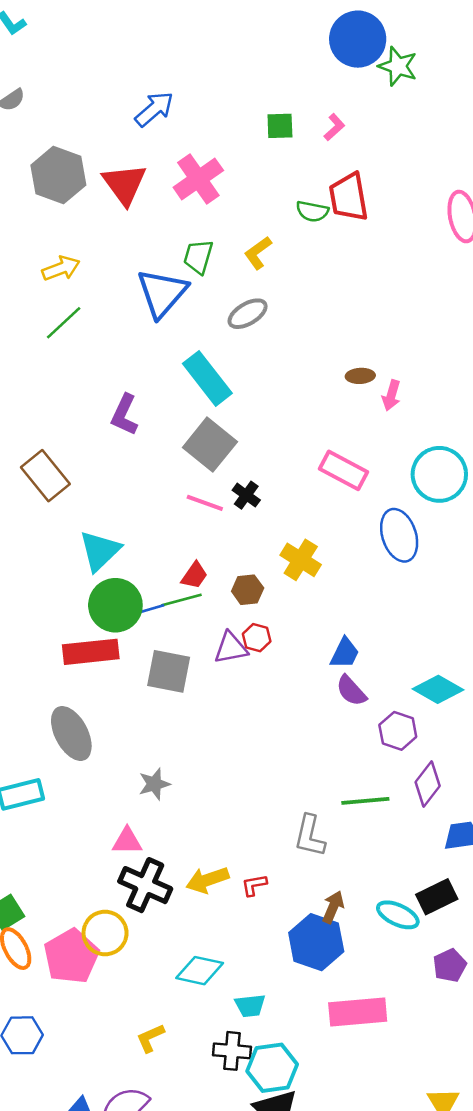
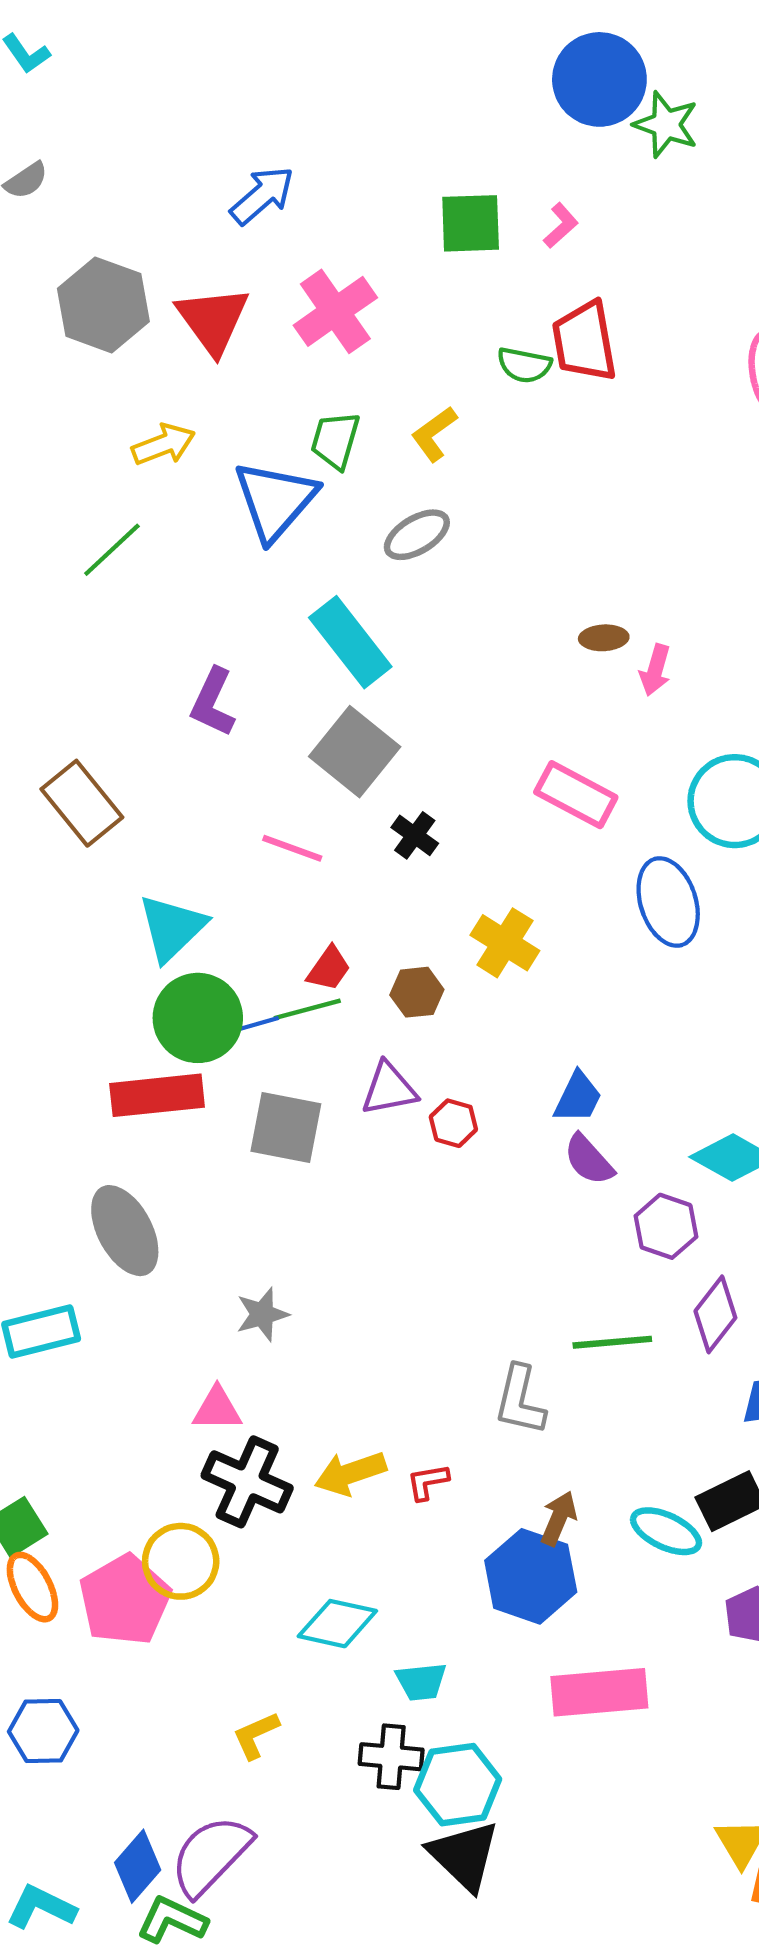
green square: (280, 126) -> (471, 223), size x1.4
yellow arrow: (61, 268) -> (163, 445), moved
pink line: (205, 503) -> (292, 848), moved
red hexagon: (257, 638) -> (453, 1123), moved

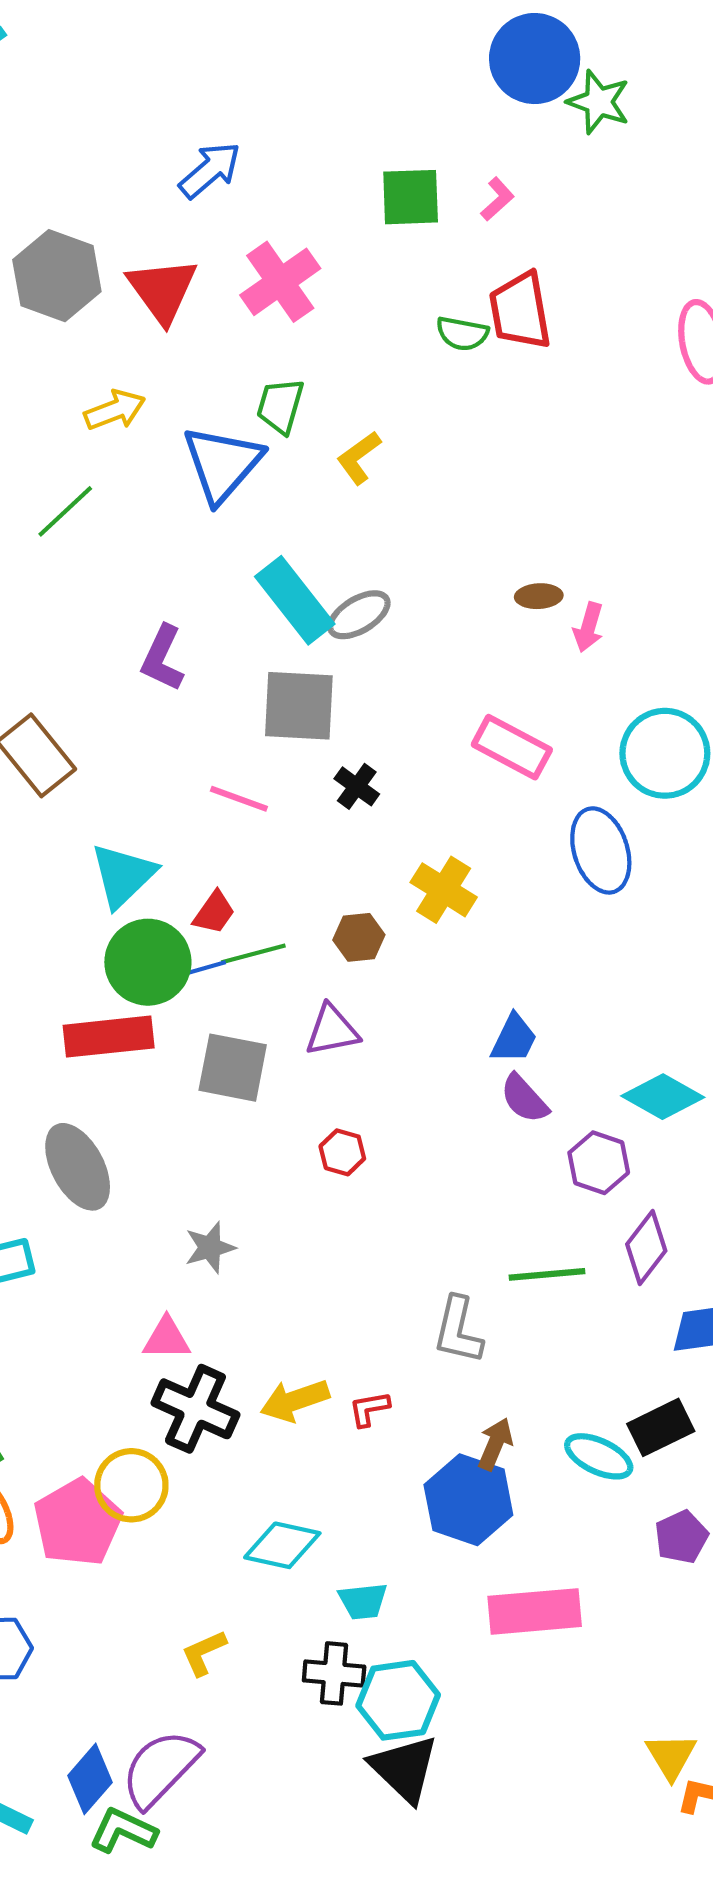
yellow L-shape: (434, 434) -> (359, 458), moved
gray ellipse: (417, 535) -> (359, 615), moved
gray square: (355, 752) -> (299, 706), turned -36
red trapezoid: (329, 969) -> (214, 913), moved
red hexagon: (453, 1123) -> (342, 1152), moved

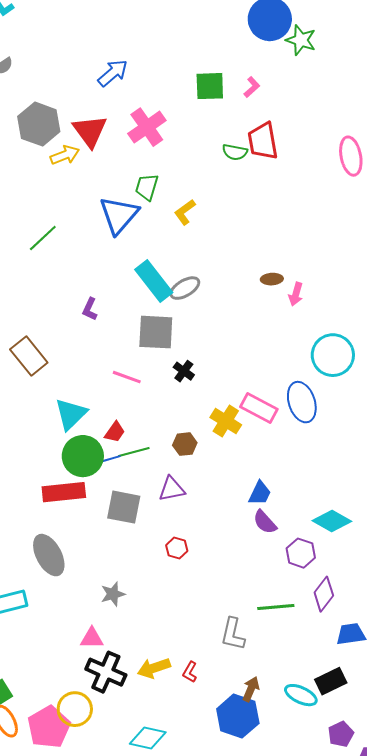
yellow arrow: (115, 410) -> (65, 155), moved
purple L-shape: (162, 658) -> (90, 309), size x0.7
pink rectangle: (512, 747) -> (259, 408), moved
red L-shape: (369, 1409) -> (190, 672), turned -50

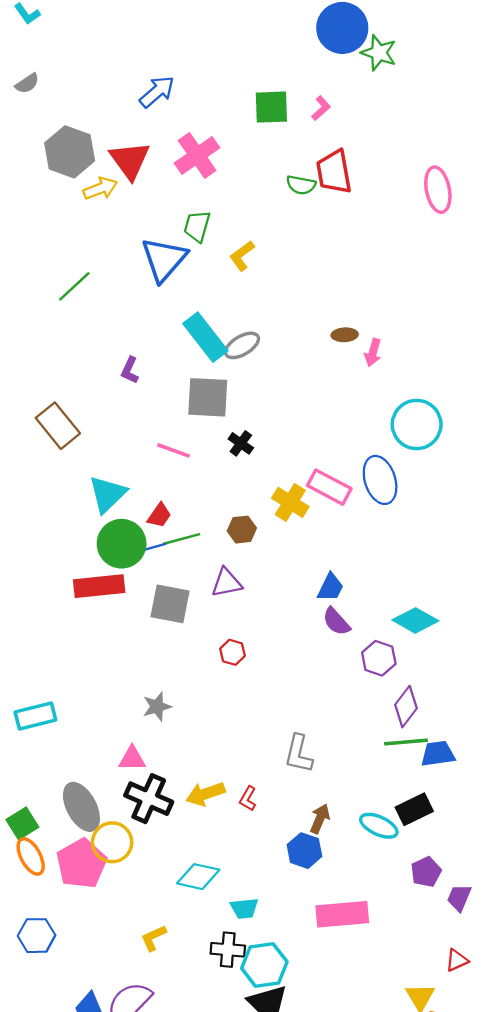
gray ellipse: (49, 555) -> (81, 807), moved
green line: (276, 607) -> (406, 742), moved
blue hexagon: (238, 716) -> (304, 851), size x0.7

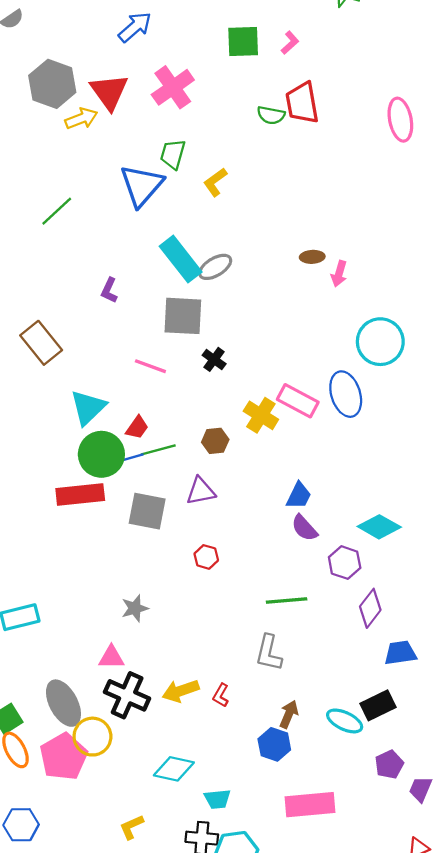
green line: (406, 742) -> (287, 600), moved

